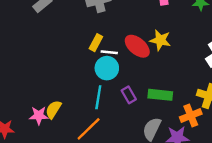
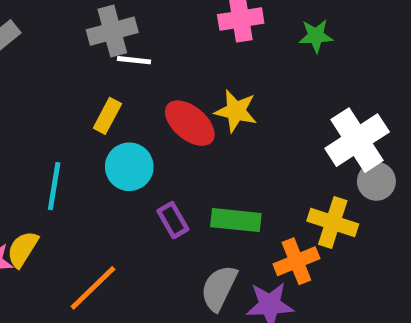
white line: (109, 52) -> (134, 60), moved
cyan line: (98, 97) -> (54, 186), moved

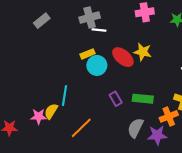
yellow rectangle: (107, 116) -> (88, 54), turned 40
cyan circle: (129, 167) -> (97, 65), moved
cyan line: (54, 186) -> (65, 96), moved

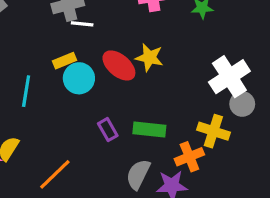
cyan line: (65, 96) -> (26, 91), moved

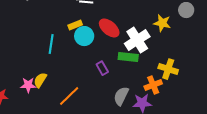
yellow star: (149, 57) -> (162, 23), moved
white cross: (229, 77) -> (137, 40), moved
gray circle: (242, 104) -> (186, 10), moved
green rectangle: (149, 130) -> (128, 57), moved

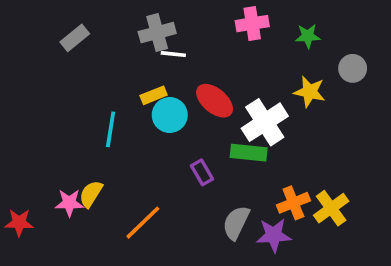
yellow cross: (168, 69) -> (331, 208), moved, turned 36

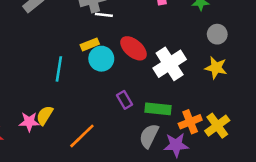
gray circle: (353, 68) -> (217, 34), moved
yellow star: (310, 92) -> (216, 68), moved
green rectangle: (249, 153) -> (158, 109), moved

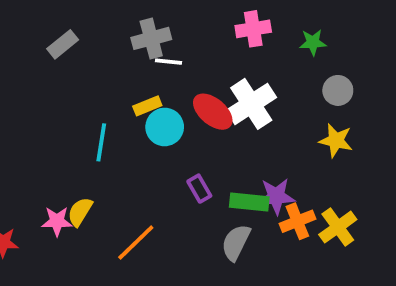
white cross: (170, 64) -> (251, 104), moved
purple star: (176, 145) -> (276, 196), moved

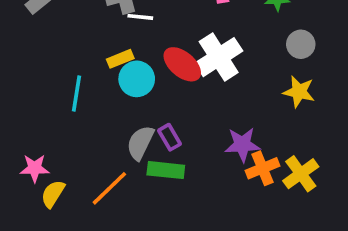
green rectangle: (249, 202) -> (166, 170), moved
yellow semicircle: (80, 212) -> (53, 194), moved
gray semicircle: (236, 242) -> (140, 143), moved

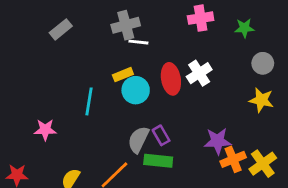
white cross: (219, 57) -> (199, 73), size x0.7
red ellipse: (182, 64) -> (171, 79), turned 40
pink star: (35, 168) -> (45, 130), moved

